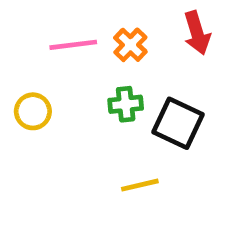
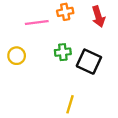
orange cross: (130, 45) -> (65, 12), moved, turned 35
yellow line: (140, 185) -> (70, 104), moved, turned -60

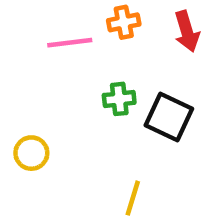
yellow circle: (17, 56) -> (31, 153), moved

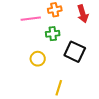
green cross: (119, 99) -> (53, 34), moved
yellow circle: (31, 153) -> (38, 59), moved

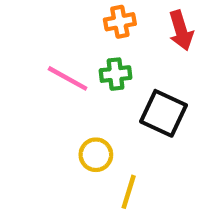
pink line: (31, 19) -> (68, 78), moved, turned 36
yellow circle: (38, 59) -> (96, 155), moved

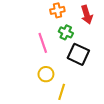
green cross: (115, 74) -> (66, 32), moved, turned 32
pink line: (68, 78) -> (43, 43), moved, turned 42

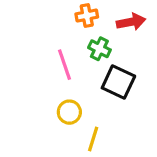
red arrow: (87, 15) -> (131, 22), turned -84

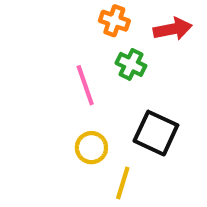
orange cross: (87, 16) -> (114, 21), turned 30
black square: (118, 82) -> (156, 133), moved

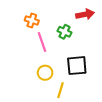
orange cross: (114, 21) -> (32, 20), moved
black square: (156, 133) -> (77, 66), turned -30

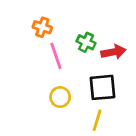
red arrow: (85, 14) -> (113, 52), moved
yellow line: (60, 90) -> (97, 120), moved

